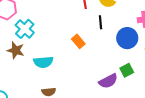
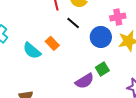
black line: (100, 22) -> (73, 23), turned -40
cyan semicircle: (43, 62) -> (32, 51), moved, turned 48

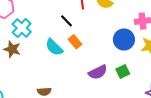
black line: (73, 23) -> (67, 21), moved
purple semicircle: (85, 81) -> (98, 72), moved

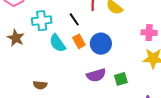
cyan cross: (22, 28) -> (42, 21), moved, turned 30
blue circle: (124, 39) -> (101, 44), moved

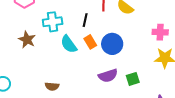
black line: (74, 19) -> (85, 20), turned 48

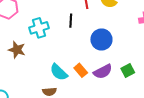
orange rectangle: (90, 42) -> (81, 70), moved
cyan semicircle: (69, 44) -> (59, 72), moved

